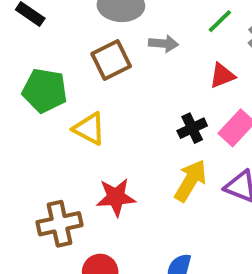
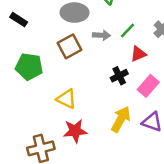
green line: (220, 21) -> (127, 31), moved
black cross: (192, 128) -> (119, 76), moved
yellow triangle: (89, 129) -> (66, 99), moved

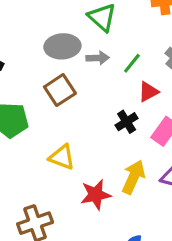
gray arrow: (101, 35) -> (98, 58), moved
red star: (75, 131) -> (96, 195), moved

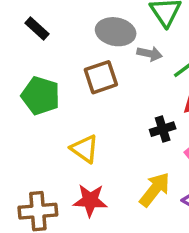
red star: (96, 195) -> (90, 200), moved

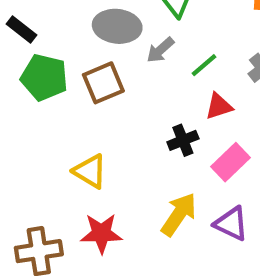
gray arrow: (150, 54) -> (160, 50), turned 130
green pentagon: (41, 96) -> (44, 77), moved

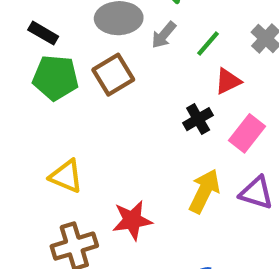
black rectangle: (22, 29) -> (43, 33), moved
yellow triangle: (90, 171) -> (66, 176), moved

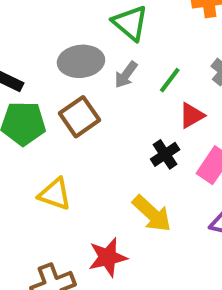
yellow triangle: (66, 176) -> (55, 194), moved
yellow arrow: (204, 191) -> (152, 214), moved, turned 111

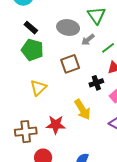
brown square: (79, 117) -> (70, 64), moved
yellow triangle: (55, 194) -> (38, 88), turned 42

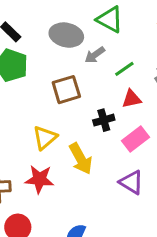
green triangle: (96, 15) -> (110, 19), turned -30
yellow triangle: (38, 88) -> (45, 138), moved

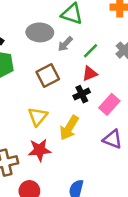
red triangle: (132, 99) -> (90, 74), moved
yellow arrow: (81, 159) -> (69, 128), turned 70

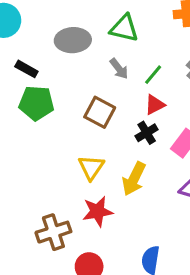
gray ellipse: (40, 32) -> (73, 40), moved
gray arrow: (65, 44) -> (119, 69), turned -77
brown square: (48, 75) -> (100, 112), turned -30

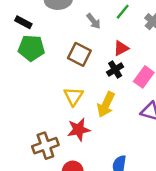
green line: (153, 75) -> (123, 12), moved

